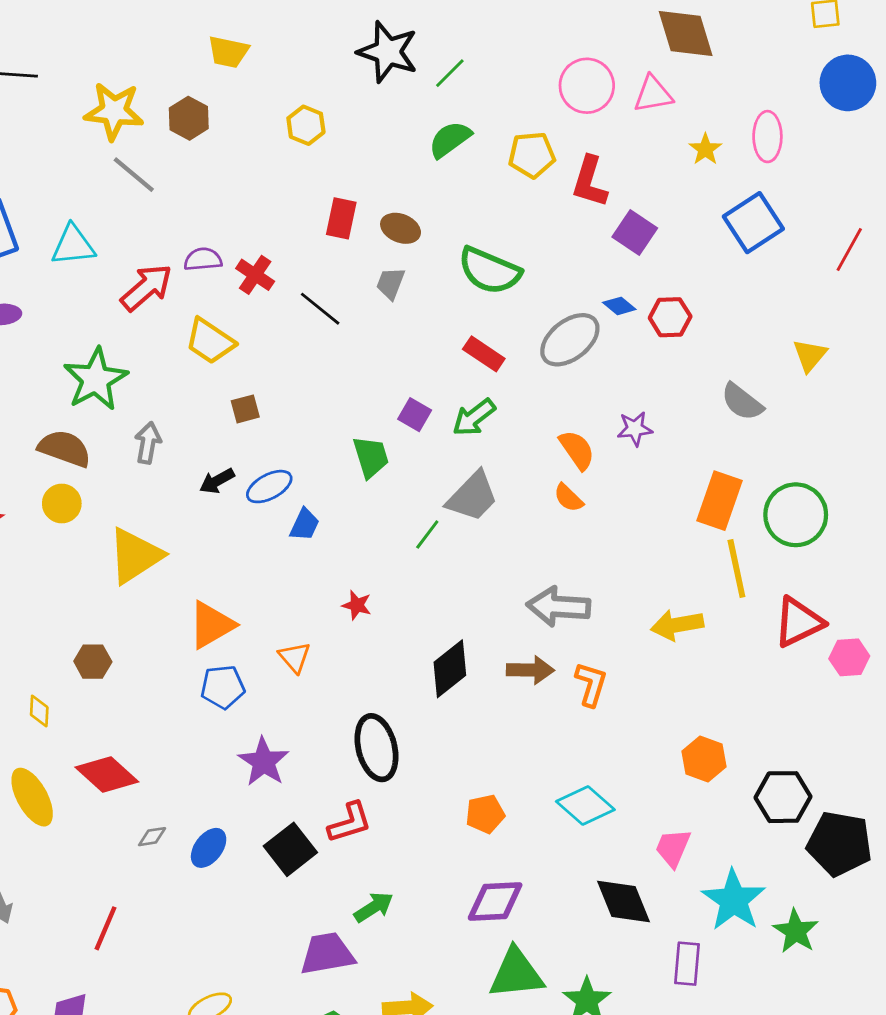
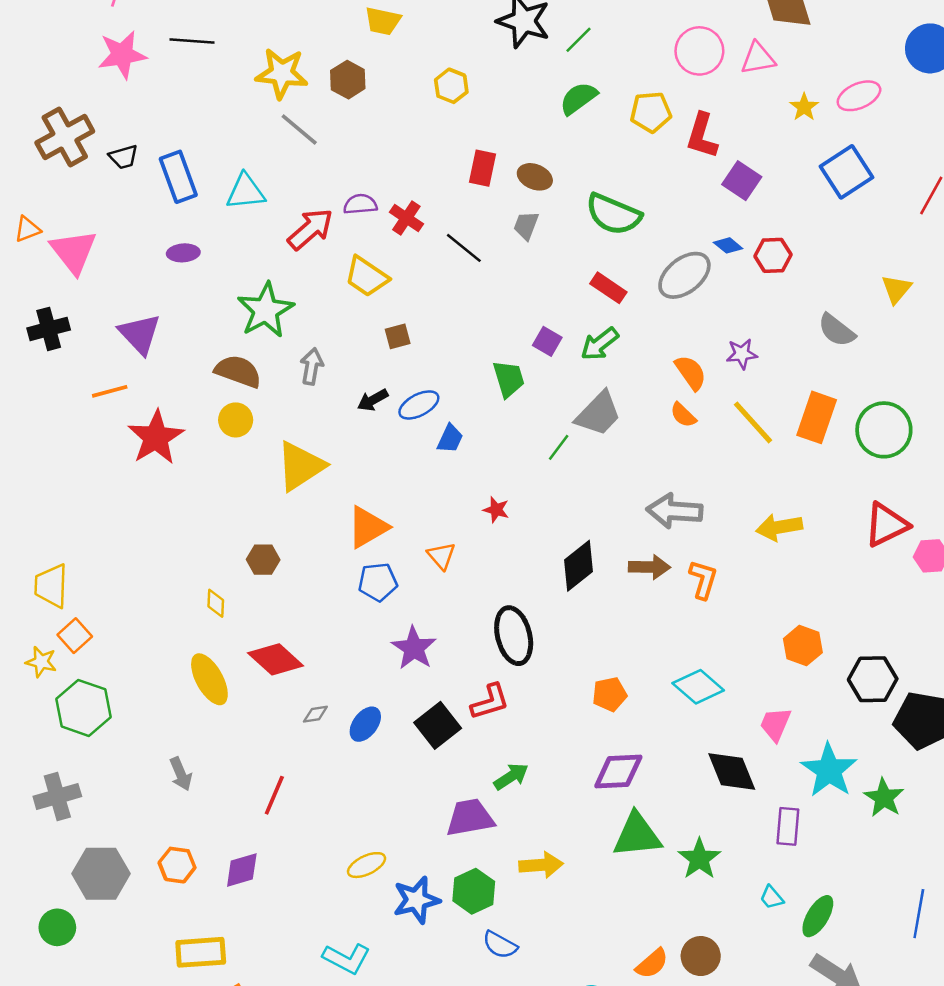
pink ellipse: (767, 137) -> (859, 96), turned 66
yellow line: (736, 568) -> (753, 422), moved, turned -30

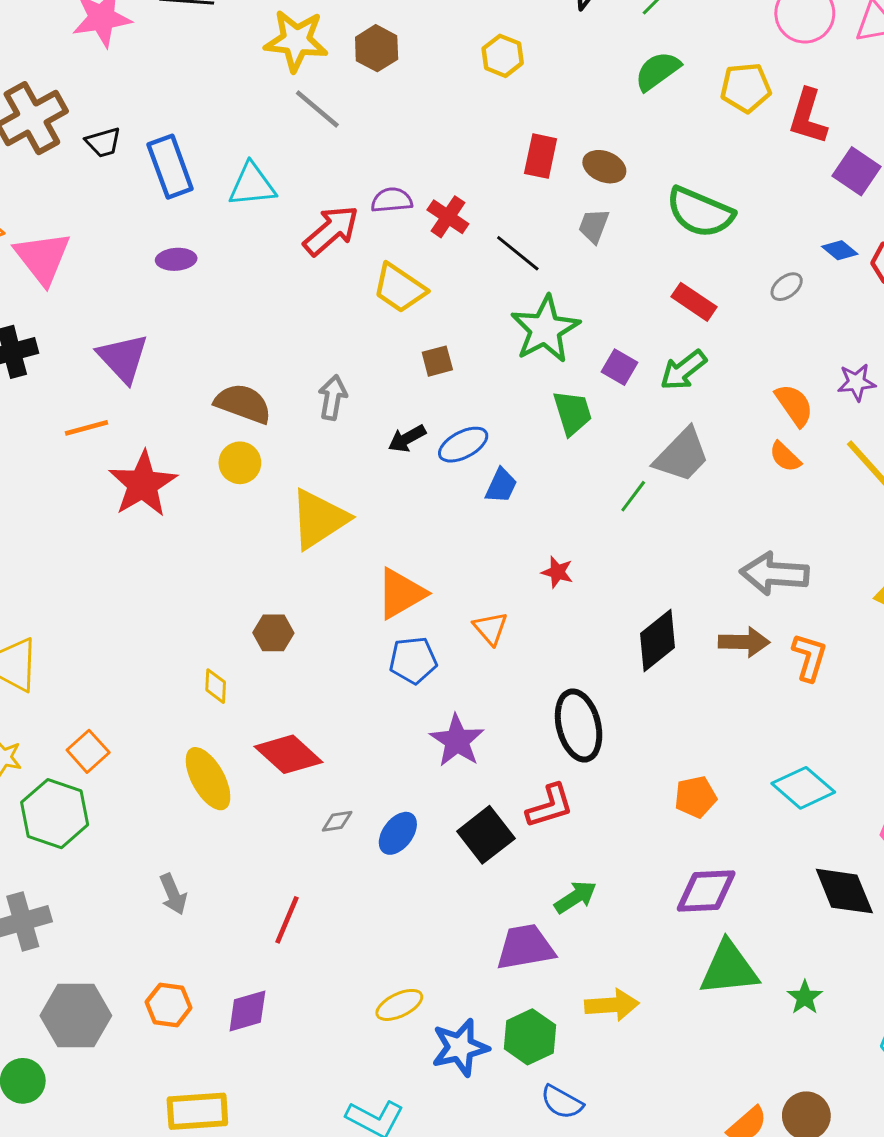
gray ellipse: (684, 275) -> (787, 287), size x0.5
green star: (266, 310) -> (545, 329), moved
orange square: (75, 636) -> (88, 751), moved
green star: (699, 859) -> (805, 997), size x0.7

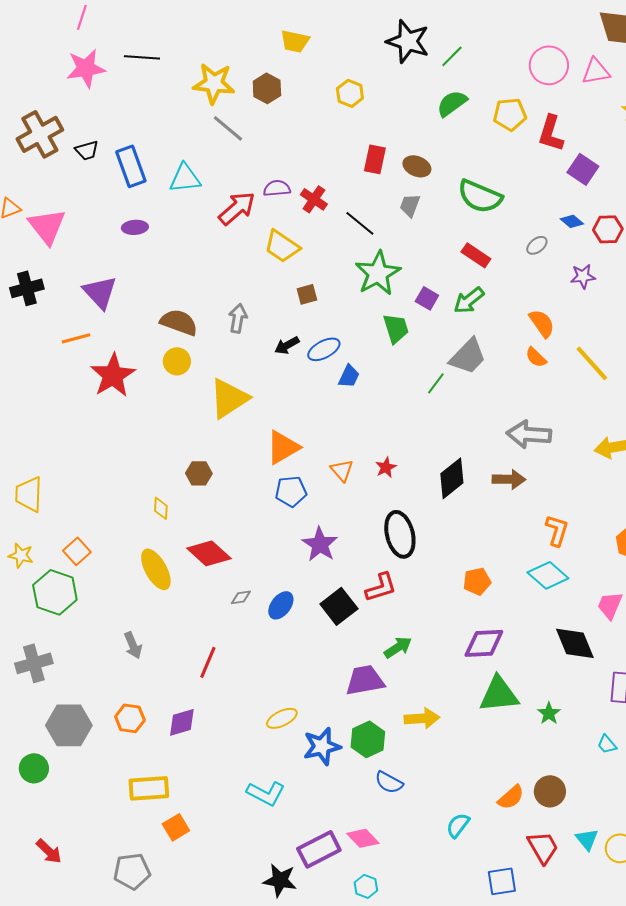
purple star: (856, 382) -> (583, 276), moved
red star: (557, 572) -> (386, 467), moved, turned 30
orange L-shape: (809, 657) -> (557, 530), moved

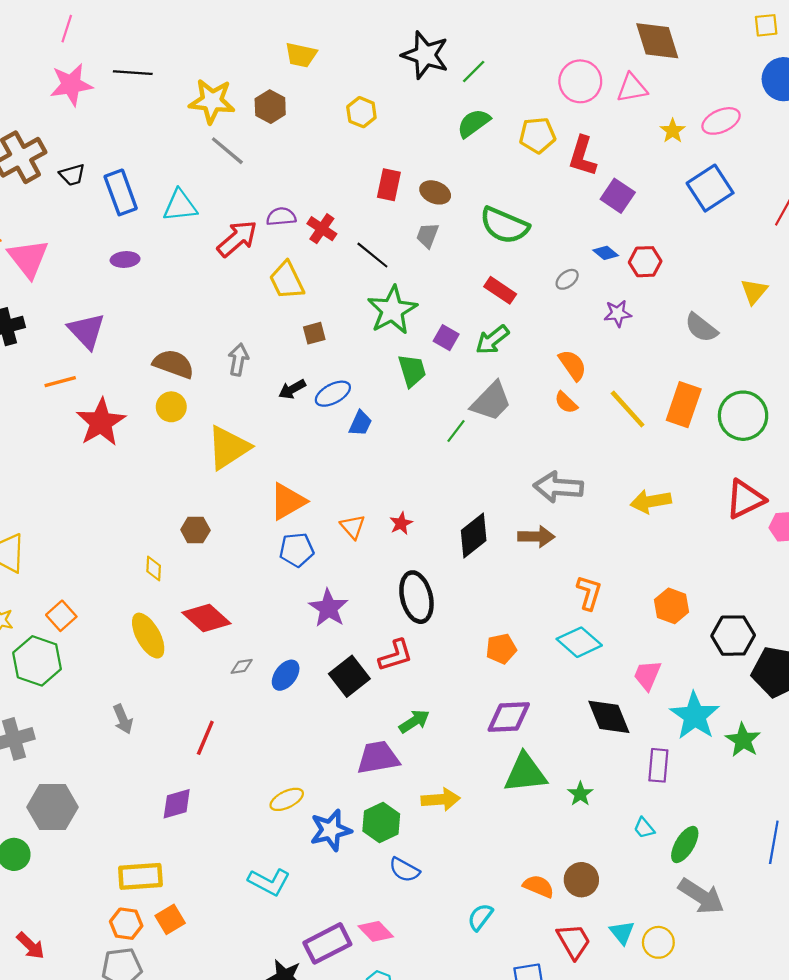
yellow trapezoid: (282, 246) -> (287, 280), turned 30
orange hexagon: (130, 718) -> (126, 924), moved
orange semicircle: (511, 797) -> (539, 886), turned -116

